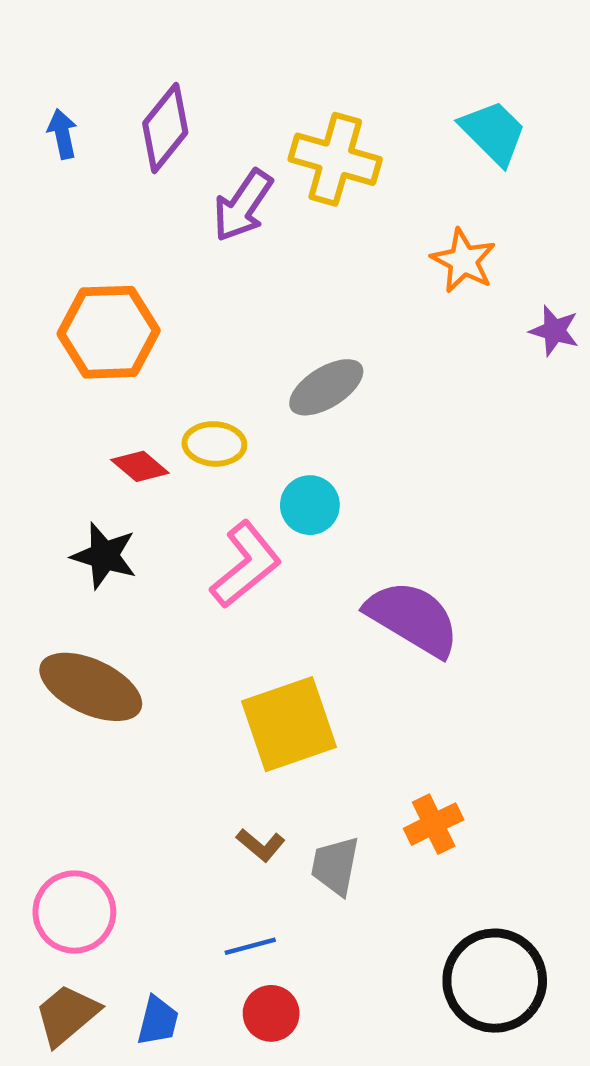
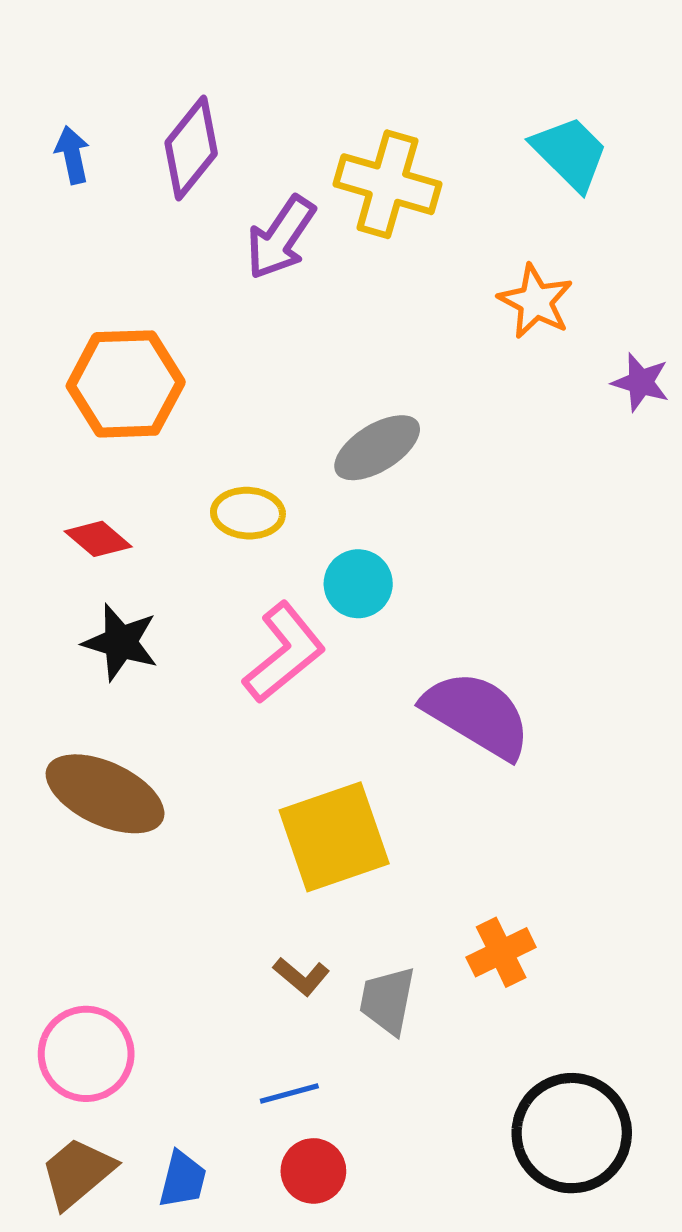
red diamond: (140, 466) -> (98, 539), moved

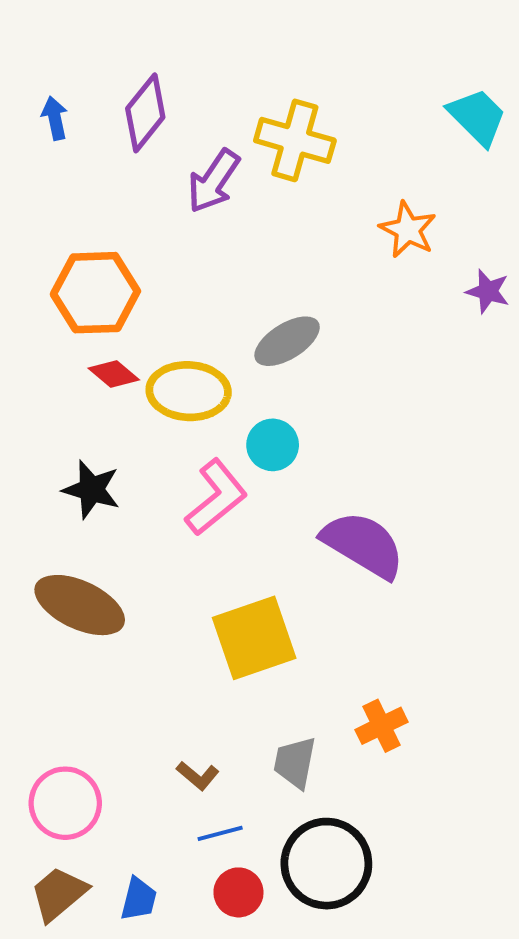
cyan trapezoid: (570, 153) -> (477, 117), moved
yellow ellipse: (248, 513) -> (189, 391), size x1.5
red diamond: (98, 539) -> (114, 374), moved
brown L-shape: (301, 976) -> (198, 776), moved
black circle: (572, 1133) -> (326, 864), moved

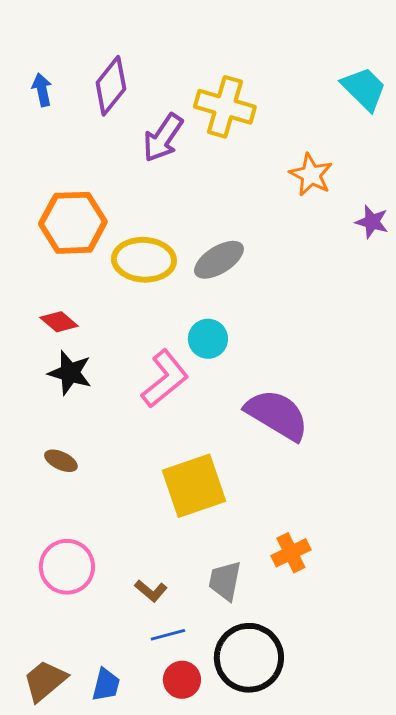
red diamond: (114, 374) -> (59, 322), moved
yellow ellipse: (189, 391) -> (144, 260), moved
brown ellipse: (80, 605) -> (61, 461), size x0.5
pink circle: (65, 803) -> (67, 567), moved

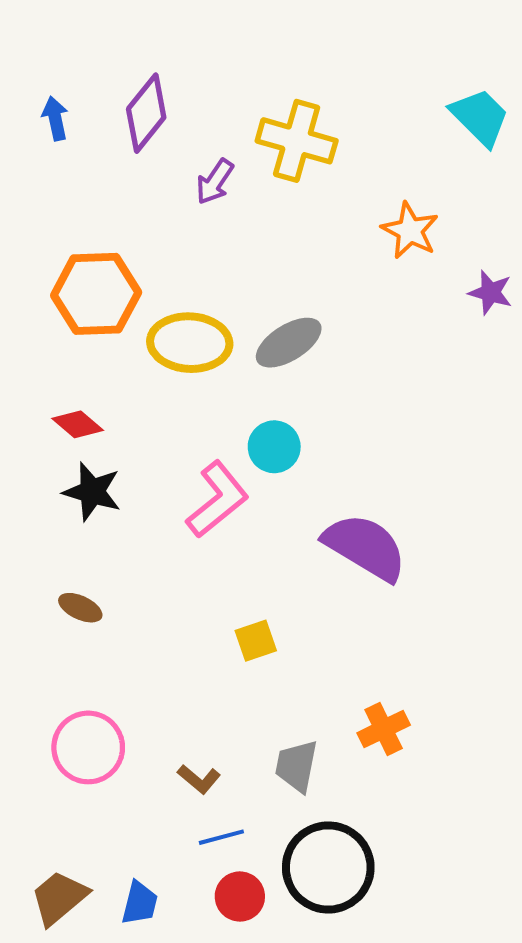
purple arrow: (163, 138) -> (215, 182), size x0.7
yellow square: (194, 486) -> (256, 641), size x0.5

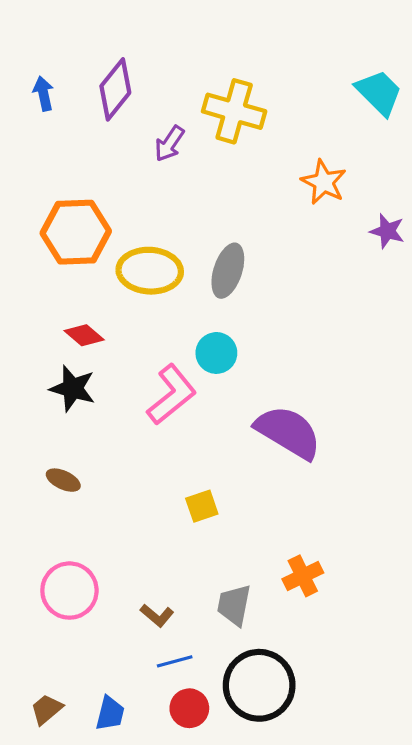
gray ellipse: (289, 343) -> (228, 271), turned -40
red diamond: (78, 424) -> (84, 335), moved
brown trapezoid: (59, 898) -> (47, 709), size x0.7

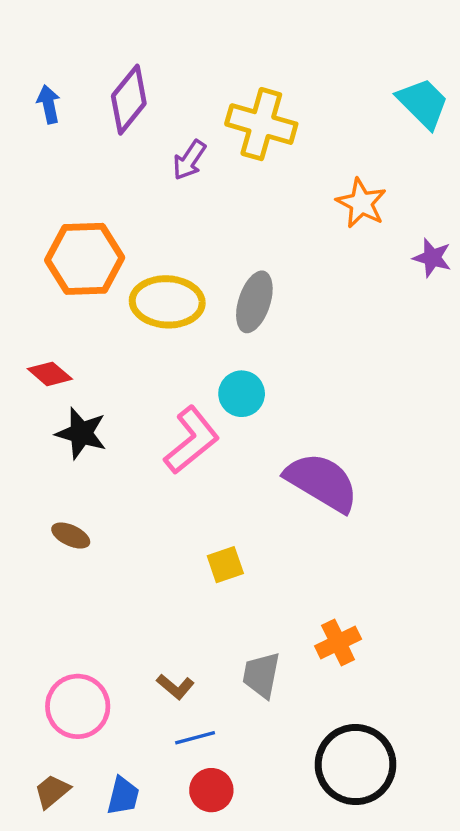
red diamond: (84, 335) -> (50, 374), moved
pink circle: (69, 591) -> (78, 706), moved
black circle: (259, 685) -> (356, 765), moved

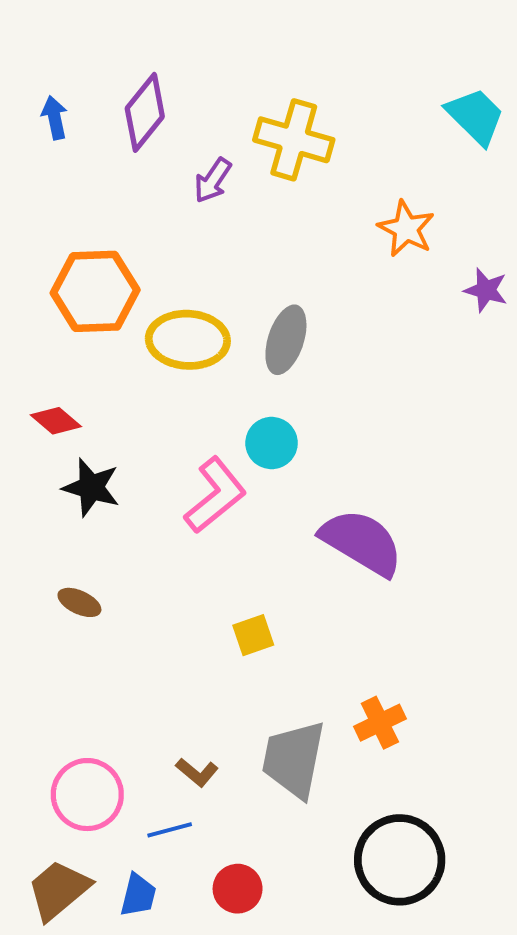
gray trapezoid: (261, 675) -> (294, 759), size x1.5
blue line: (195, 738) -> (170, 830), moved
brown trapezoid: (52, 791) -> (59, 890), size x1.6

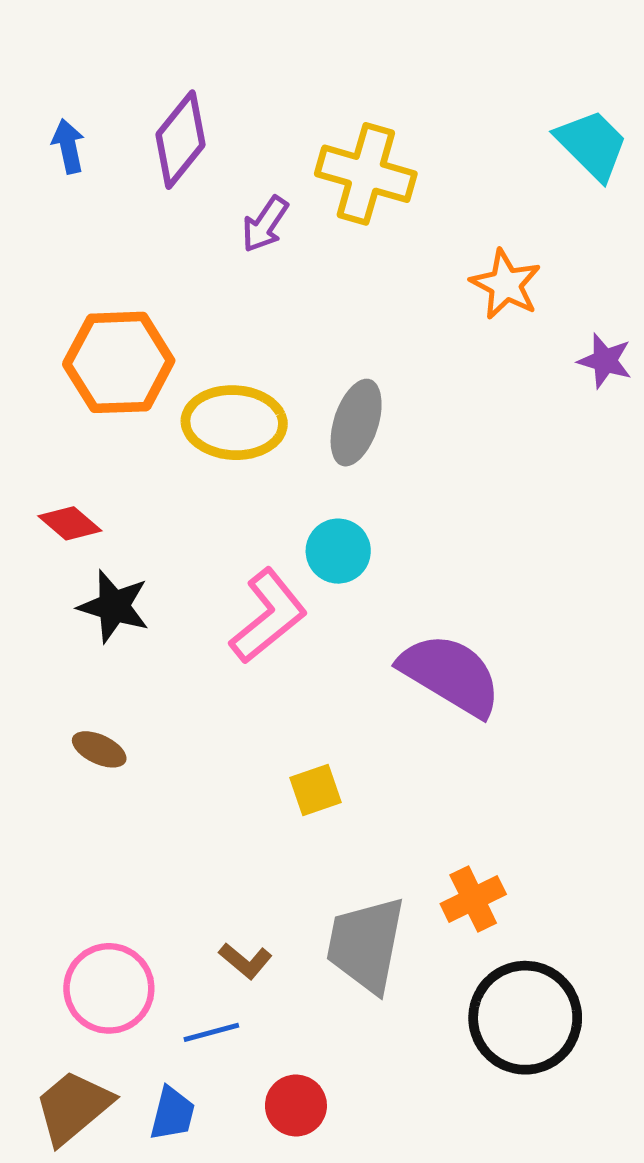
black circle: (400, 860) -> (525, 1018), moved

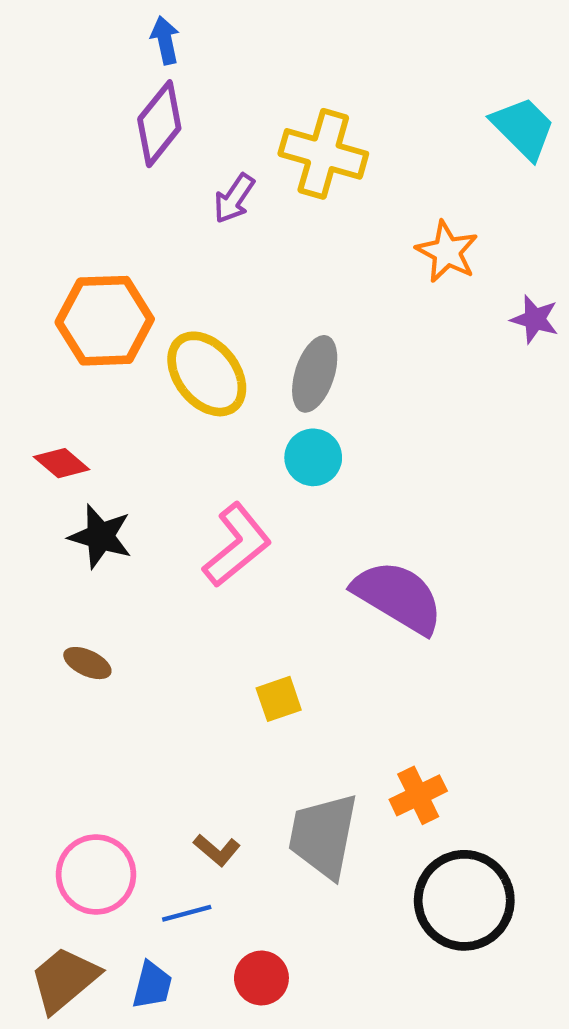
blue arrow: (68, 146) -> (165, 40), moved
yellow ellipse: (234, 423) -> (207, 374), turned 48
cyan circle: (338, 551) -> (313, 457), moved

